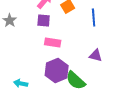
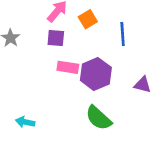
purple triangle: (96, 55) -> (143, 85), moved
purple hexagon: (57, 70) -> (96, 74), moved

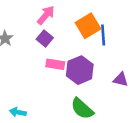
orange square: (88, 19) -> (88, 26), moved, size x1.5
purple square: (56, 38) -> (45, 39), turned 35

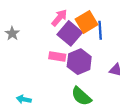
pink arrow: (46, 15) -> (59, 18), moved
purple square: (45, 39) -> (70, 33), moved, size x1.6

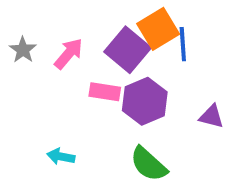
pink arrow: (59, 18) -> (69, 54), moved
cyan arrow: (24, 99) -> (61, 156), moved

